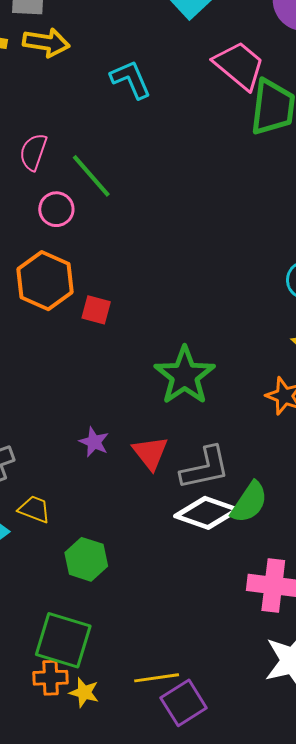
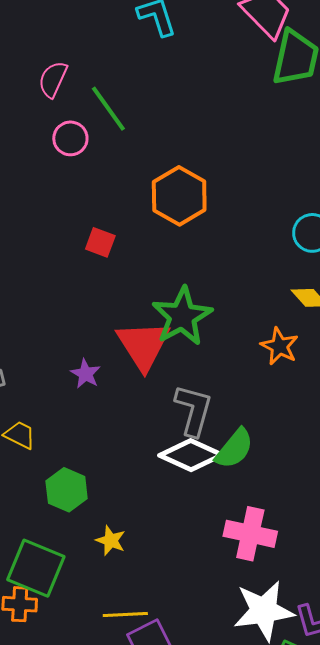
orange hexagon: (45, 281) -> (179, 196), moved
red triangle: (150, 453) -> (143, 345), moved, size x1.5
gray L-shape: (205, 468) -> (194, 410), turned -68
yellow star: (84, 692) -> (111, 541), moved

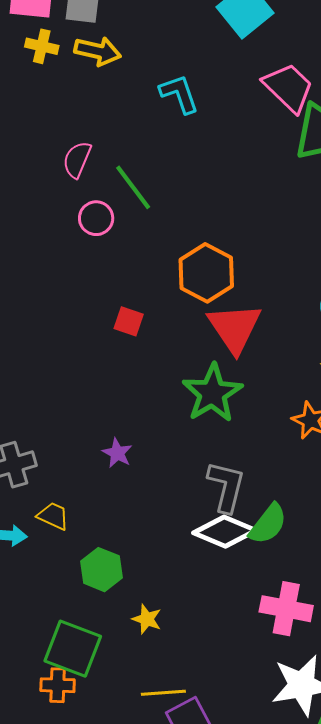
red triangle: (143, 345) -> (235, 328), moved

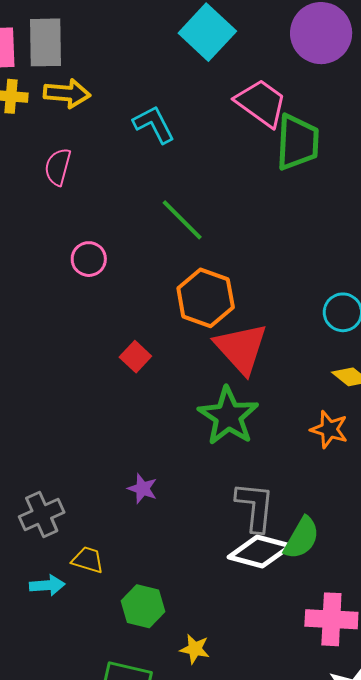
pink semicircle: (77, 160) -> (58, 167), moved
green line: (133, 187) -> (182, 220), moved
red square: (129, 321) -> (135, 357), turned 32

